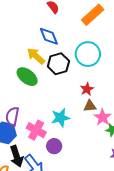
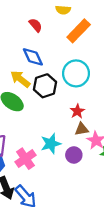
pink cross: (36, 130) -> (25, 159), turned 30
purple circle: (54, 146) -> (74, 155), moved

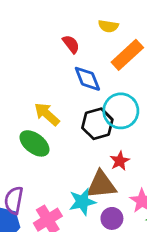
blue diamond: (33, 57) -> (87, 79), moved
black hexagon: (45, 86) -> (97, 124), moved
brown triangle: (82, 129) -> (101, 185), moved, size x1.6

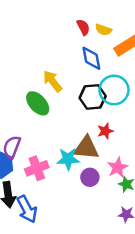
yellow semicircle: (108, 26) -> (103, 30), moved

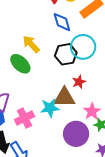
purple circle: (90, 177) -> (76, 134), moved, size x1.6

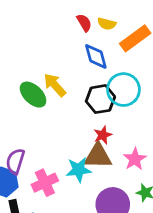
green ellipse: (20, 64) -> (33, 95), moved
red star: (79, 82) -> (103, 135), moved
pink star: (92, 111) -> (135, 159), moved

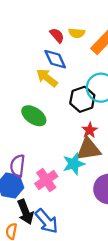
blue diamond: (96, 56) -> (55, 59), moved
yellow arrow: (55, 85) -> (47, 78), moved
green ellipse: (33, 95) -> (34, 116), moved

